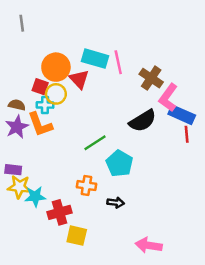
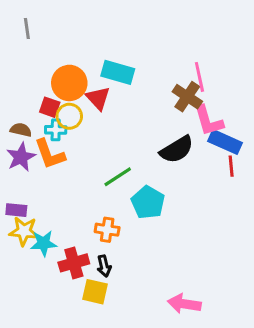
pink line: (118, 62) -> (199, 77), moved
pink L-shape: (168, 98) -> (208, 121), turned -52
black arrow: (116, 203) -> (104, 266), moved, turned 70

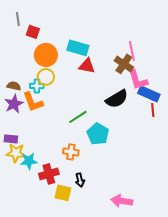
red triangle: (98, 98) -> (87, 66), moved, turned -36
red square: (50, 107) -> (33, 32), moved
black arrow: (104, 266) -> (80, 180), moved

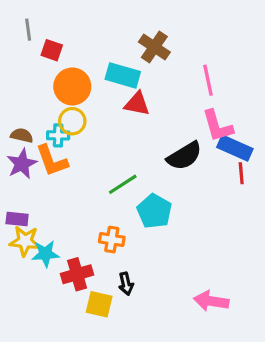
brown cross: (124, 64) -> (154, 47), moved
pink arrow: (122, 201) -> (211, 301), moved

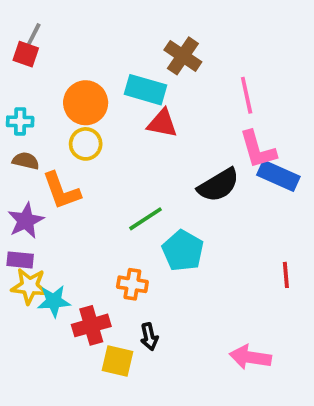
gray line: (28, 30) -> (33, 35), turned 35
red square: (52, 50) -> (26, 54), moved
cyan cross: (58, 135) -> (20, 121), moved
purple star: (22, 164) -> (26, 221), moved
red line: (241, 173) -> (286, 275), moved

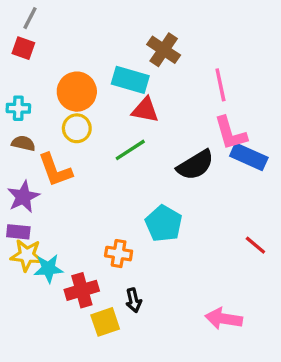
gray line: (33, 35) -> (30, 18), moved
green line: (145, 219) -> (130, 150), moved
red line: (286, 275) -> (255, 245), turned -45
yellow square: (117, 361) -> (105, 322), turned -32

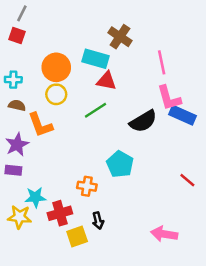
yellow star: (27, 255) -> (19, 217), moved

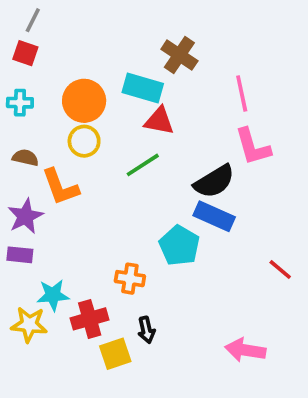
cyan cross: (13, 80) -> (20, 103), moved
blue rectangle: (182, 115) -> (214, 216), moved

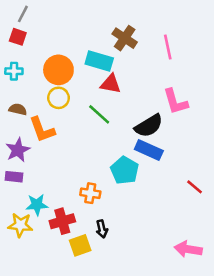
pink line: (242, 93) -> (168, 47), moved
green line: (143, 165) -> (99, 114), turned 75
pink arrow: (245, 350) -> (188, 249), moved

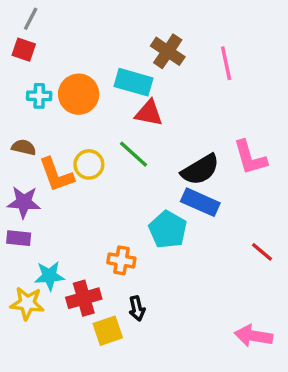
cyan cross: (14, 71) -> (39, 96), moved
yellow circle: (58, 98) -> (89, 164), moved
pink L-shape: (175, 102) -> (250, 158), moved
purple star: (18, 150) -> (24, 202), turned 30

